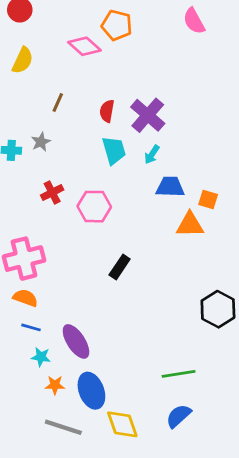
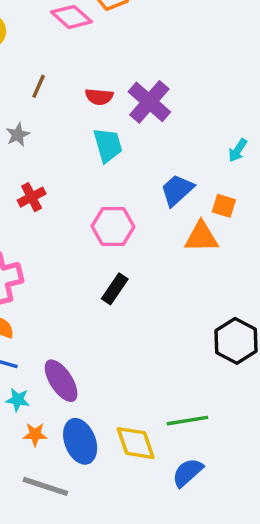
red semicircle: (107, 111) -> (99, 97), turned -95
cyan arrow: (152, 155) -> (238, 150), moved
blue trapezoid: (170, 187) -> (177, 190), turned -44
pink hexagon: (94, 207) -> (113, 227), moved
yellow diamond: (122, 424) -> (136, 443), moved

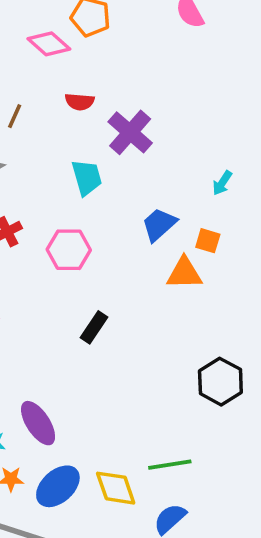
red semicircle: (99, 97) -> (80, 102), moved
pink hexagon: (113, 227) -> (69, 250), moved
blue ellipse: (80, 441) -> (58, 486), turned 69

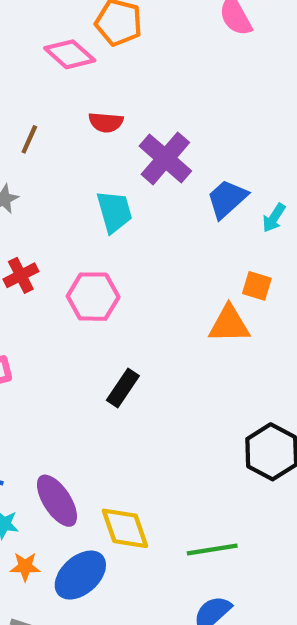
blue trapezoid: (159, 224) -> (227, 199), moved
yellow diamond: (116, 488) -> (125, 528), moved

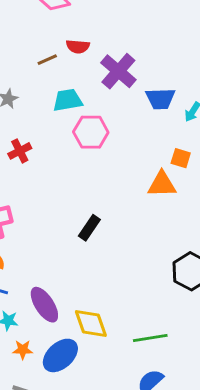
brown line: (29, 139) -> (47, 60), moved, turned 42
blue trapezoid: (227, 199) -> (160, 99), turned -140
cyan trapezoid: (114, 212) -> (68, 100), moved, turned -84
pink hexagon: (93, 297) -> (91, 132), moved

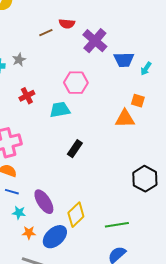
cyan trapezoid: (68, 100) -> (60, 110), moved
yellow diamond: (91, 324) -> (76, 215), turned 65

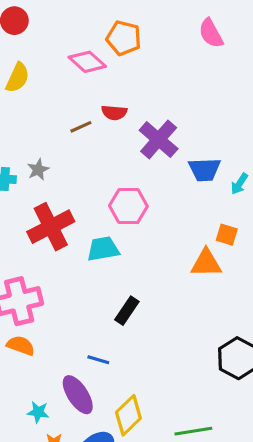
red cross: (27, 96) -> (51, 227), size x1.8
blue line: (12, 192) -> (98, 360), moved

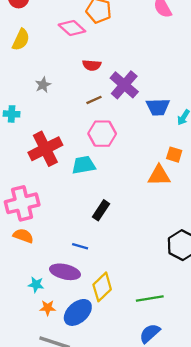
brown line: (81, 127) -> (94, 100), moved
gray star: (38, 170) -> (43, 85), moved
purple ellipse: (78, 395) -> (65, 272), turned -44

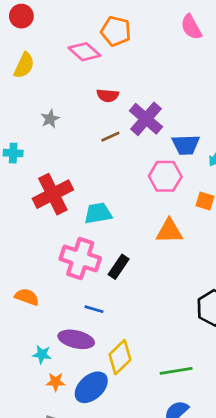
pink hexagon: (102, 134) -> (165, 176), moved
orange triangle: (159, 175) -> (169, 231), moved
pink cross: (22, 203) -> (80, 259), moved, turned 32

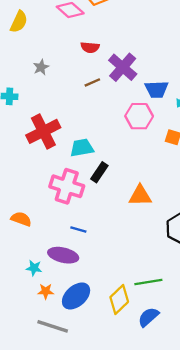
orange triangle: (169, 231) -> (140, 196), moved
black rectangle: (119, 267) -> (99, 172), moved
yellow diamond: (120, 357) -> (119, 299), moved

